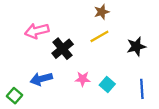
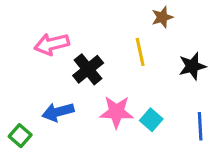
brown star: (102, 12) -> (162, 17), moved
yellow line: (99, 36) -> (140, 52), turned -72
pink star: (83, 79) -> (116, 112), size x1.5

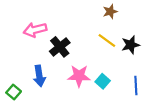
yellow line: (140, 52) -> (107, 41), moved, turned -42
blue arrow: (58, 112) -> (39, 76), turned -84

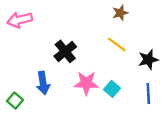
pink arrow: (35, 30) -> (20, 20), moved
black star: (131, 45) -> (148, 60), moved

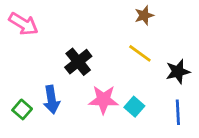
pink arrow: (20, 20) -> (23, 24), turned -135
green square: (15, 101) -> (22, 109), moved

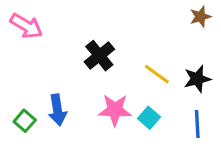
brown star: (144, 15) -> (200, 17), moved
yellow line: (140, 53) -> (157, 74), moved
black cross: (78, 62) -> (99, 56), moved

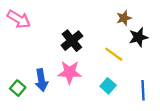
brown star: (200, 17) -> (124, 18), moved
black star: (197, 79) -> (138, 37), moved
pink star: (115, 110) -> (70, 72), moved

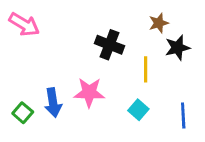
black cross: (72, 41) -> (109, 45), moved, turned -30
yellow line: (114, 54) -> (146, 69), turned 54

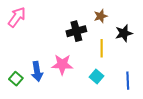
brown star: (159, 23) -> (101, 16), moved
pink arrow: (24, 24) -> (17, 17), turned -85
black cross: (109, 45) -> (76, 31), turned -36

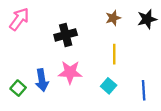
black cross: (76, 31) -> (66, 35), moved
black star: (124, 33) -> (147, 19), moved

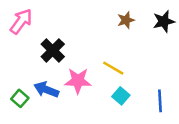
black cross: (66, 35) -> (53, 50), moved, turned -30
yellow line: (114, 54) -> (113, 68), moved, turned -60
blue arrow: (42, 80) -> (46, 90), turned 120

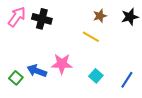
black cross: (53, 50) -> (42, 19), moved, turned -30
yellow line: (113, 68) -> (91, 37), moved
blue line: (160, 101) -> (127, 80), turned 36

